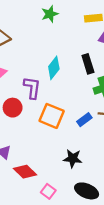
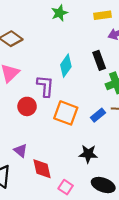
red diamond: (25, 172) -> (42, 169), turned 35

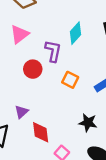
orange square: (66, 113) -> (70, 80), size x0.7
purple triangle: (21, 150) -> (21, 112), turned 32

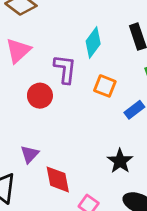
orange square: (70, 80) -> (105, 86), moved
black star: (88, 123) -> (120, 161), turned 30

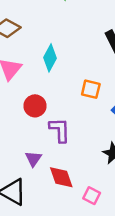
cyan diamond: (93, 43) -> (50, 58), moved
purple L-shape: (65, 69) -> (60, 130), moved

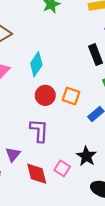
red circle: (35, 106) -> (45, 95), moved
pink square: (92, 196) -> (62, 168), moved

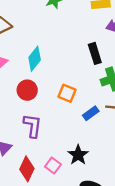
red circle: (45, 95) -> (27, 90), moved
red diamond: (37, 174) -> (27, 169), turned 35

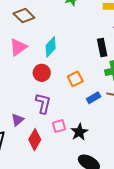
orange square: (67, 93) -> (75, 79), turned 35
pink square: (53, 165) -> (59, 126), moved, turned 32

